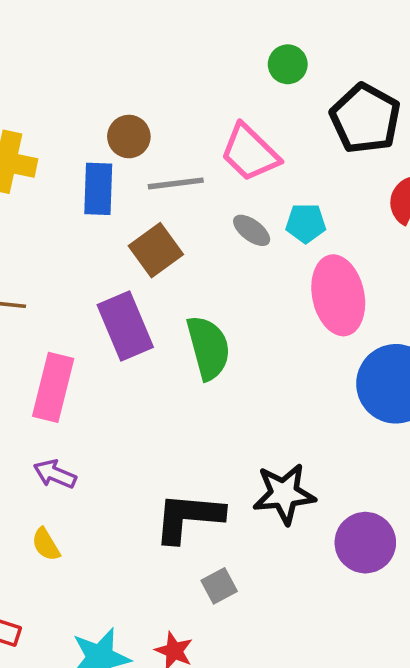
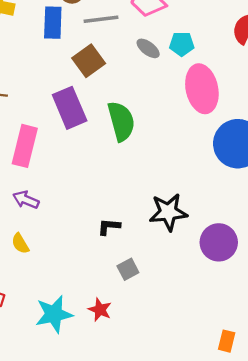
black L-shape: (188, 517) -> (109, 227), size x0.5

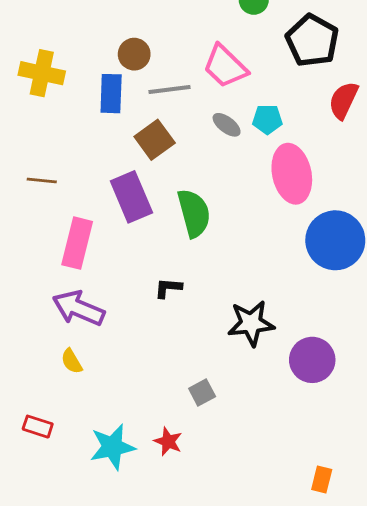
purple arrow: (26, 200) -> (78, 308), size x1.6
black L-shape: (109, 227) -> (168, 288), moved

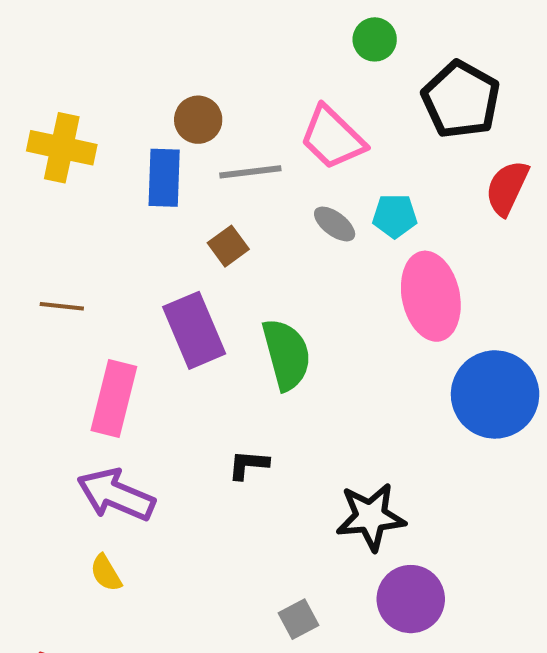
brown square: (155, 140) -> (228, 246), size x0.7
purple circle: (312, 360) -> (411, 599), moved

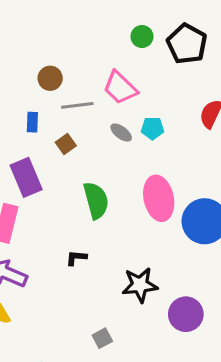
black pentagon: (461, 100) -> (187, 44), moved
blue rectangle: (164, 178) -> (32, 122), moved, size x0.7
pink ellipse: (431, 296) -> (159, 198), moved
purple rectangle: (194, 330) -> (26, 177), moved
purple circle: (411, 599) -> (186, 314), moved

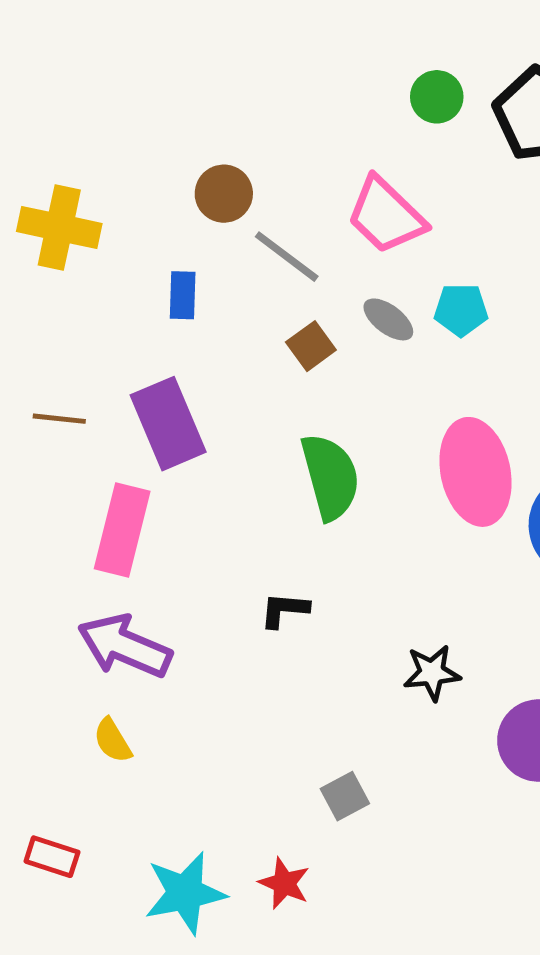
gray line: (77, 105) -> (287, 257), turned 44
brown square: (66, 144) -> (311, 346), moved
black star: (140, 285) -> (432, 673), size x0.7

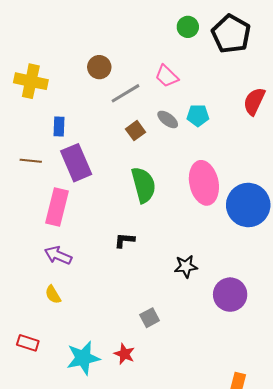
pink trapezoid: (386, 215) -> (167, 76), size x0.7
gray line: (287, 257) -> (125, 93), turned -68
blue rectangle: (183, 295) -> (59, 127), moved
purple arrow: (125, 646) -> (58, 255), size x0.7

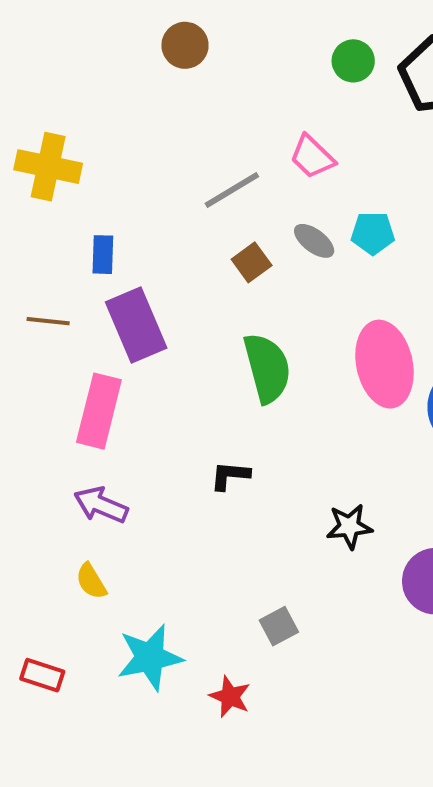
brown circle: (99, 67) -> (185, 45), moved
cyan star: (83, 358) -> (150, 657), moved

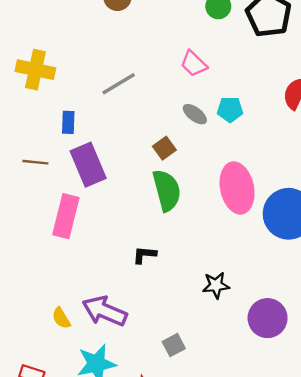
gray line: (232, 190) -> (119, 84), moved
brown square: (252, 262) -> (164, 148), moved
purple arrow: (101, 505) -> (105, 311), moved, size x1.4

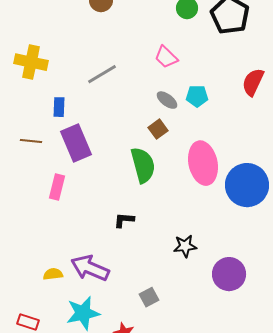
brown square: (164, 148) -> (158, 129), moved
pink rectangle: (66, 216) -> (57, 187), size x0.7
yellow semicircle: (61, 318) -> (53, 274), turned 114

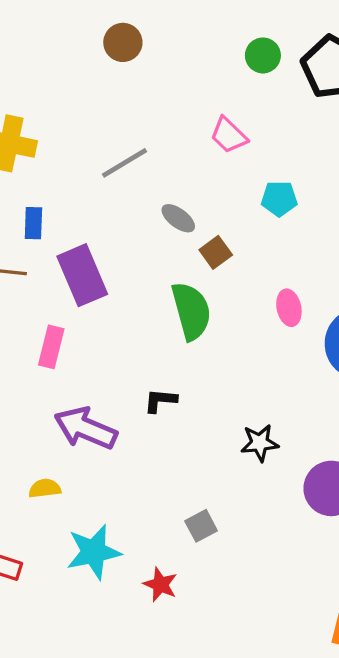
gray ellipse: (167, 100) -> (178, 218), moved
blue rectangle: (59, 107) -> (33, 223), moved
pink ellipse: (203, 163) -> (289, 308), size x0.5
purple arrow: (90, 268) -> (85, 428), moved

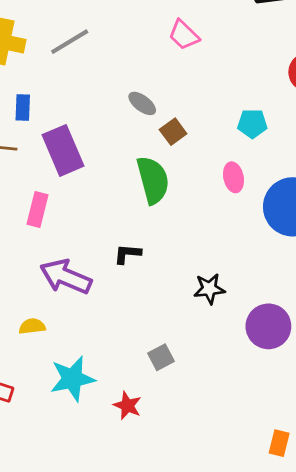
gray line: (125, 163) -> (70, 42), moved
cyan pentagon: (279, 199) -> (252, 124), moved

